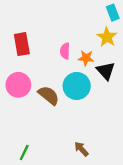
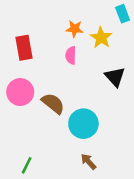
yellow star: (107, 37) -> (101, 38), moved
orange star: (86, 58) -> (75, 29), moved
cyan circle: (77, 86) -> (83, 124), moved

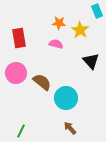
pink semicircle: (71, 55) -> (56, 44), turned 104

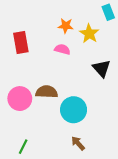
pink circle: (16, 73) -> (20, 99), moved
brown semicircle: (42, 82) -> (47, 92), turned -36

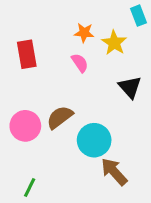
pink semicircle: (62, 49) -> (80, 63), turned 40
brown semicircle: (47, 92) -> (60, 117), turned -40
brown arrow: (78, 143) -> (114, 172), moved, size x1.5

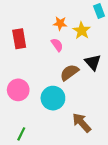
brown semicircle: (60, 117) -> (69, 72), moved
cyan circle: (94, 140) -> (53, 98), moved

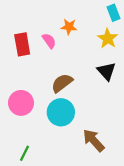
yellow star: (82, 31) -> (108, 38), moved
pink semicircle: (57, 45) -> (49, 41), moved
brown semicircle: (69, 72) -> (62, 83), moved

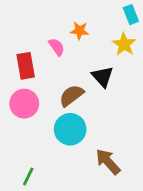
red rectangle: (22, 44) -> (26, 66), moved
black triangle: (106, 71) -> (103, 77), moved
pink circle: (21, 103) -> (24, 104), moved

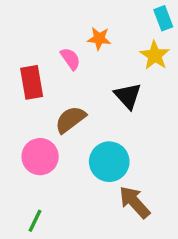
brown semicircle: (71, 96) -> (70, 120), moved
pink circle: (24, 104) -> (40, 157), moved
cyan circle: (70, 129) -> (109, 162), moved

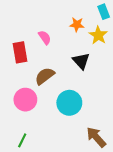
orange star: (99, 39) -> (77, 25), moved
brown arrow: (135, 202) -> (96, 137), moved

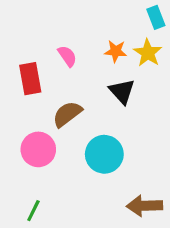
orange star: (77, 25) -> (116, 51), moved
brown arrow: (96, 137) -> (145, 206), turned -50

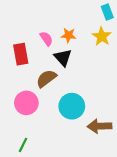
orange star: (116, 51) -> (68, 35), moved
black triangle: (122, 91) -> (63, 57), moved
brown arrow: (145, 206) -> (99, 126), moved

